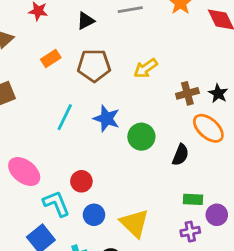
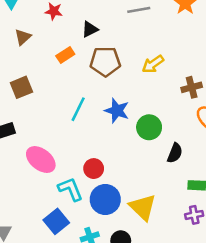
black triangle: (86, 21) -> (90, 29), moved
black semicircle: (180, 155) -> (175, 153), moved
blue circle: (94, 215) -> (105, 199), size x1.5

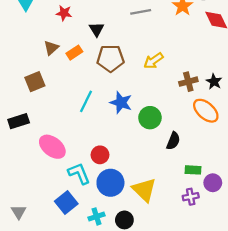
black triangle: (90, 29) -> (97, 29), turned -35
brown triangle: (23, 37) -> (51, 48), moved

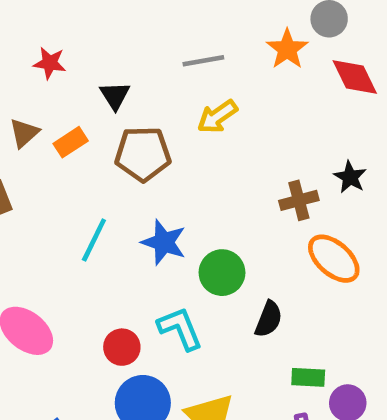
yellow arrow: (153, 61) -> (217, 117), moved
black star: (214, 82) -> (350, 177), moved
cyan L-shape: (79, 173) -> (180, 328), moved

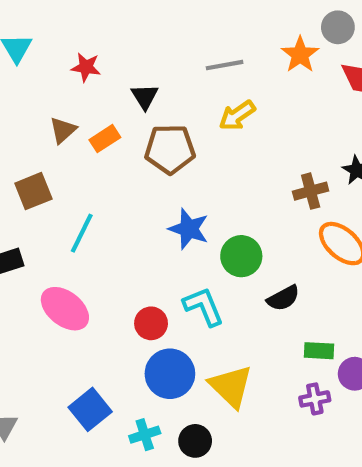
cyan line: (94, 240) -> (82, 233), moved
black semicircle: (269, 319) -> (283, 298), turned 40

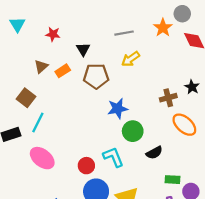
brown square: (33, 191) -> (26, 98), turned -30
blue star: (189, 229) -> (118, 109), moved, turned -30
cyan line: (82, 233) -> (38, 123), moved

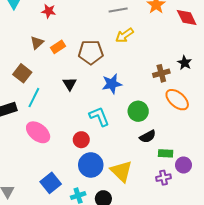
black triangle: (83, 49) -> (70, 84), moved
green circle: (133, 131) -> (138, 111), moved
black semicircle: (154, 153) -> (148, 137), moved
cyan L-shape: (113, 157) -> (99, 116), moved

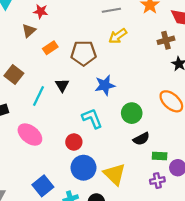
brown triangle: (37, 43) -> (29, 31), moved
brown cross: (161, 73) -> (166, 40), moved
cyan line: (34, 98) -> (39, 96), moved

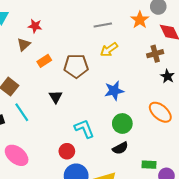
blue star: (105, 85) -> (114, 91), moved
cyan line: (39, 96) -> (22, 112), moved, turned -60
pink ellipse: (30, 135) -> (17, 155), moved
black semicircle: (141, 139) -> (120, 148), moved

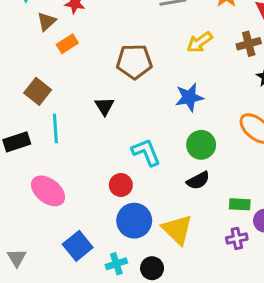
brown triangle: (24, 44) -> (47, 21), moved
yellow arrow: (109, 50) -> (200, 42), moved
orange rectangle: (44, 61) -> (67, 44), moved
cyan line: (22, 112) -> (55, 128), turned 30

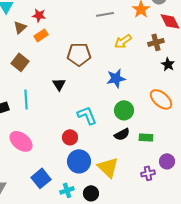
orange rectangle: (67, 44) -> (41, 35), moved
brown square: (38, 91) -> (20, 62), moved
green rectangle: (240, 204) -> (146, 137), moved

